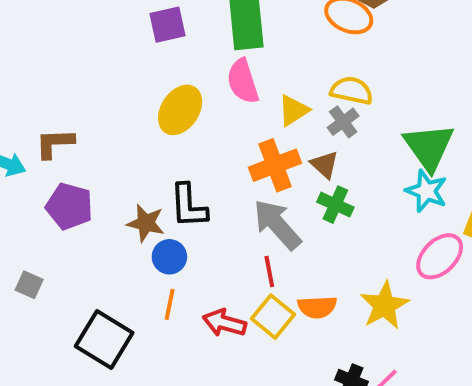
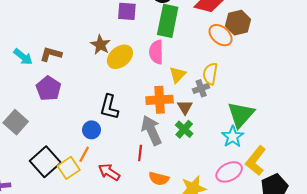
yellow semicircle: (352, 91) -> (210, 74), turned -110
yellow triangle: (293, 110) -> (178, 75), turned -30
brown star: (146, 223) -> (100, 45), moved
gray square: (29, 285) -> (16, 122), size x1.6
yellow square: (273, 317) -> (69, 168), moved

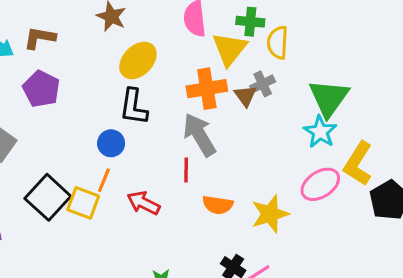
yellow ellipse: (120, 57) -> (138, 60), moved
yellow triangle: (178, 75) -> (230, 49), size x1.4
gray cross: (201, 88) -> (263, 84), moved
green cross: (184, 129) -> (250, 22), moved, turned -30
yellow square: (69, 168) -> (83, 203), turned -30

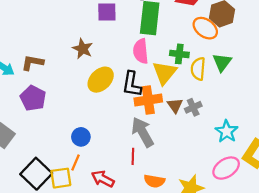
gray cross: (263, 84) -> (193, 107), moved
green triangle: (329, 98) -> (222, 62), moved, size x0.7
black L-shape: (134, 107) -> (132, 84), moved
yellow square: (83, 203) -> (61, 178), turned -30

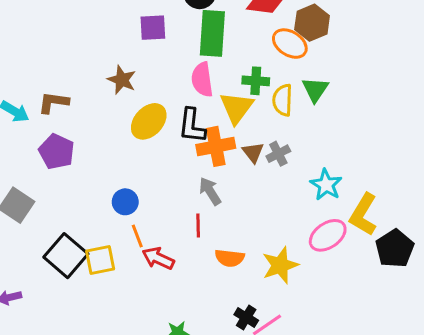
gray arrow: (143, 132) -> (210, 191), size x0.7
orange line: (75, 163) -> (137, 236), moved, turned -42

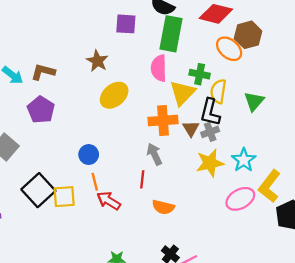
green triangle: (315, 90) -> (254, 101), moved
black L-shape: (192, 126) -> (210, 112), moved
yellow star: (280, 265) -> (210, 163), moved

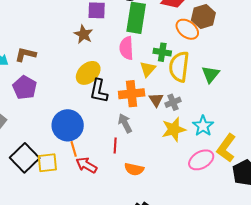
brown star: (97, 61) -> (83, 34), moved
yellow semicircle: (218, 91) -> (179, 67), size x1.4
yellow triangle: (182, 93) -> (148, 69), size x0.7
black L-shape: (210, 112) -> (99, 91), moved
blue circle: (89, 155) -> (68, 125), size x1.8

